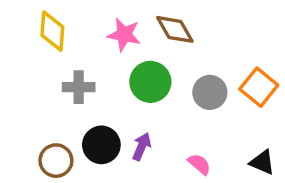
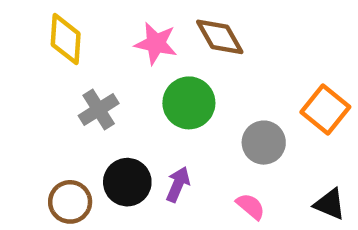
gray cross: (79, 87) -> (99, 109), turned -32
gray circle: (210, 92) -> (264, 143), moved

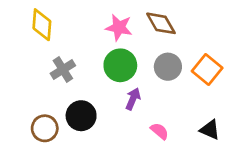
brown diamond: (220, 37) -> (161, 23), moved
pink star: (156, 43) -> (119, 27), moved
gray circle: (264, 143) -> (168, 67), moved
purple arrow: (178, 184) -> (133, 99), moved

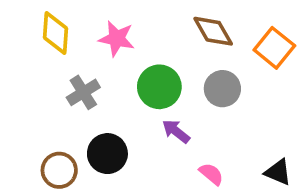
pink star: (119, 27) -> (117, 39), moved
orange square: (207, 69) -> (274, 48), moved
purple arrow: (133, 99) -> (176, 131), turned -75

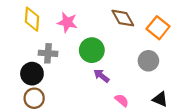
gray circle: (222, 89) -> (148, 61), moved
gray cross: (83, 92) -> (48, 53), turned 36
black circle: (107, 154) -> (32, 74), moved

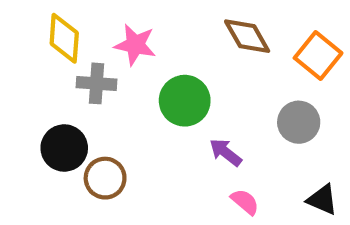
gray cross: (48, 53) -> (96, 83), moved
purple arrow: (101, 76) -> (226, 152), moved
brown circle: (34, 98) -> (105, 178), moved

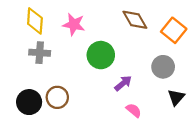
gray cross: (96, 83) -> (40, 53), moved
black circle: (64, 148) -> (29, 102), moved
purple arrow: (226, 152) -> (123, 83), turned 102
black triangle: (322, 200) -> (176, 97), moved, turned 48

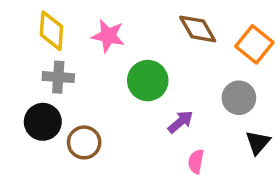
black circle: (29, 102) -> (43, 122), moved
pink semicircle: (134, 110) -> (196, 161), turned -119

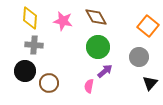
brown diamond: (198, 29) -> (96, 17), moved
green circle: (148, 81) -> (98, 47), moved
pink semicircle: (196, 161) -> (89, 86), moved

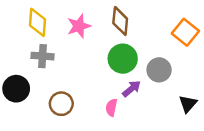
brown diamond: (96, 17) -> (120, 21), turned 35
pink star: (63, 21) -> (79, 26), turned -30
gray circle: (139, 57) -> (159, 70), moved
black circle: (25, 71) -> (16, 89), moved

